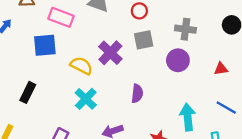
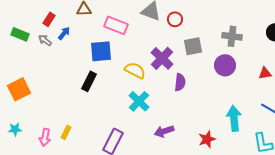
red circle: (139, 11) -> (175, 19), moved
black rectangle: (28, 92) -> (89, 81), moved
purple semicircle: (137, 94) -> (180, 82), moved

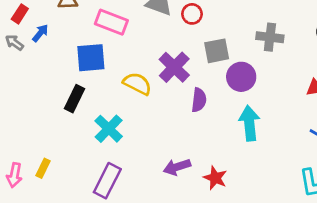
purple circle: (225, 65) -> (241, 77), moved
cyan cross: (139, 101) -> (109, 129), moved
cyan arrow: (234, 118) -> (249, 123), moved
red star: (207, 139) -> (215, 178), moved, turned -30

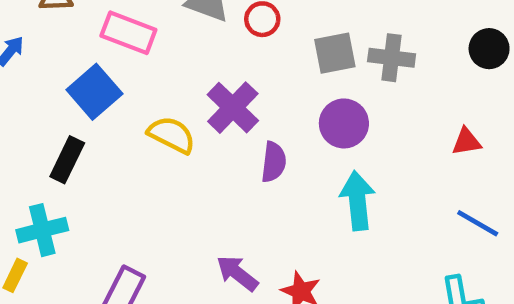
gray square: (217, 51) -> (335, 53), moved
blue square: (91, 58) -> (94, 92), turned -36
cyan cross: (109, 129) -> (42, 230), moved, turned 32
purple arrow: (177, 167) -> (237, 273), turned 56

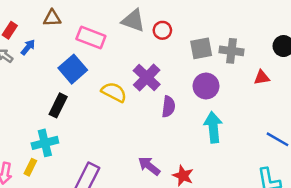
red triangle: (466, 142) -> (262, 78), moved

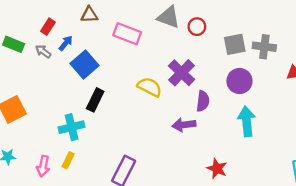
blue square: (73, 69) -> (85, 64), moved
cyan cross: (45, 143) -> (72, 127), moved
purple arrow: (149, 166) -> (184, 125), moved, turned -45

